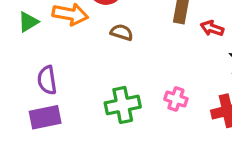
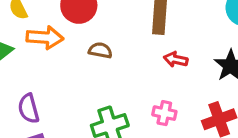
red arrow: (212, 28) -> (176, 59), moved

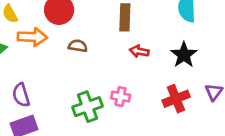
pink cross: (164, 113) -> (121, 97), moved

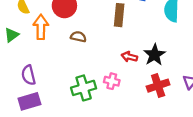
orange arrow: (32, 37) -> (41, 27), turned -95
red arrow: (139, 51) -> (129, 57), moved
black star: (184, 55) -> (155, 55), moved

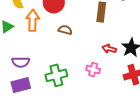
purple semicircle: (29, 75) -> (21, 62), turned -78
green cross: (84, 88) -> (56, 75), moved

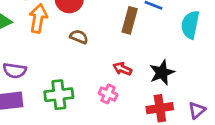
red arrow: (109, 49) -> (122, 69), moved

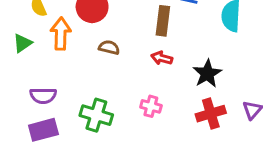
red arrow: (122, 69) -> (162, 58), moved
green cross: (59, 95) -> (96, 115), turned 32

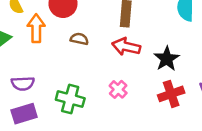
red arrow: (162, 58) -> (126, 47), size x1.5
pink cross: (151, 106) -> (118, 89), turned 30

